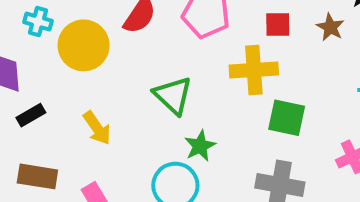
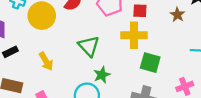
red square: (278, 24) -> (140, 11), moved

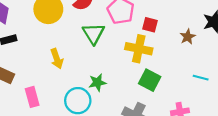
green triangle: (89, 46) -> (94, 34), moved
yellow arrow: (46, 61) -> (57, 59), moved

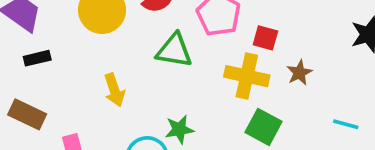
green triangle: (94, 34) -> (174, 50), turned -50
brown star: (188, 37) -> (299, 73), moved

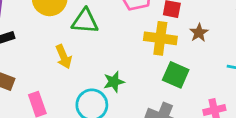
green triangle: (174, 50) -> (85, 21), moved

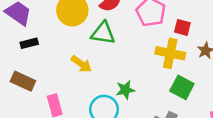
yellow arrow: (64, 57) -> (81, 64), turned -35

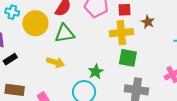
green square: (182, 87) -> (128, 58), moved

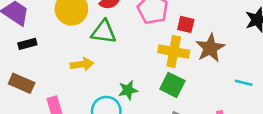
brown star: (148, 22) -> (210, 48), size x1.6
yellow arrow: (56, 62) -> (82, 64), turned -42

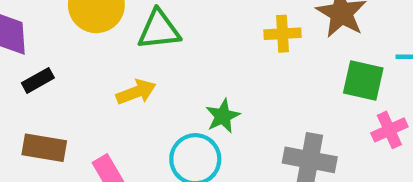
yellow cross: (174, 52) -> (283, 34), size x0.7
green square: (172, 85) -> (363, 81), moved

